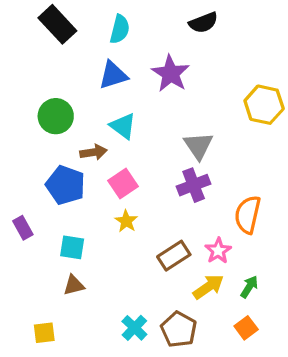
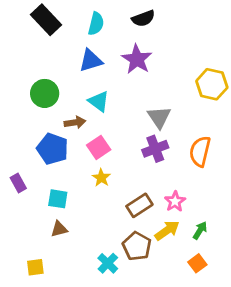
black semicircle: (203, 23) -> (143, 18), moved
orange semicircle: (248, 215) -> (200, 151), moved
brown pentagon: (179, 329) -> (137, 246), moved

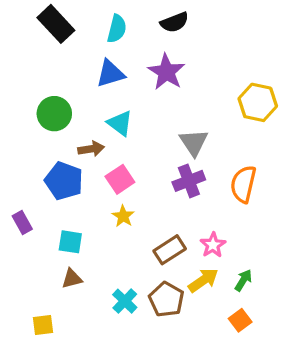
cyan cross: (108, 263) -> (125, 301), moved

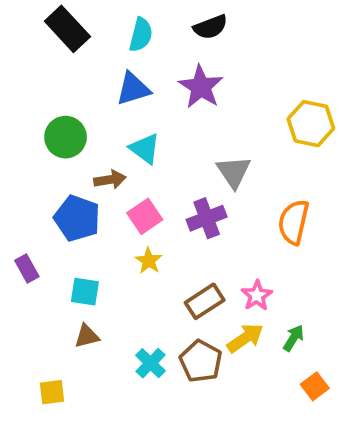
purple cross: (189, 181) -> (207, 218), moved
orange square: (240, 320) -> (315, 386), moved

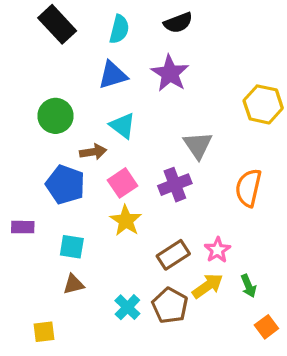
yellow star: (149, 261) -> (126, 221), size x1.4
purple rectangle: (27, 268) -> (23, 227), turned -60
green arrow: (294, 338) -> (248, 286), turned 125

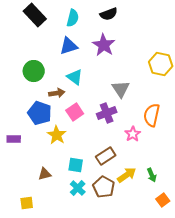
yellow star: (126, 221) -> (57, 135), moved
cyan square: (72, 247) -> (76, 165), moved
pink star: (217, 250) -> (133, 134), moved

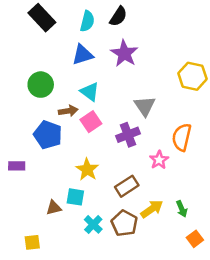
black semicircle: (109, 14) -> (118, 16), moved, turned -36
pink square: (75, 112) -> (91, 122), moved
yellow star: (57, 135) -> (87, 169), moved
cyan square: (76, 165) -> (75, 197), moved

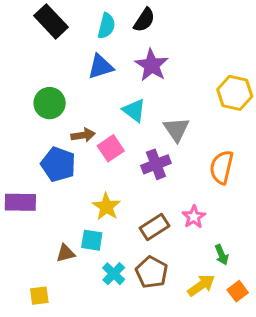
cyan triangle: (90, 92) -> (134, 110), moved
pink star: (159, 160) -> (194, 217), moved
purple rectangle: (17, 166) -> (20, 202), size x1.5
yellow arrow: (152, 209) -> (201, 285), moved

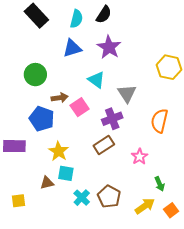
yellow star: (106, 207) -> (59, 151), moved
brown rectangle: (155, 227) -> (104, 145), moved
yellow square: (39, 296) -> (19, 201), moved

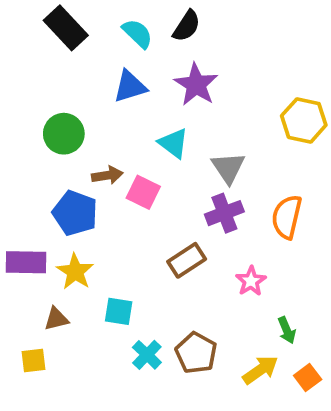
cyan semicircle: (76, 19) -> (137, 34), turned -60
pink square: (80, 107) -> (143, 192), turned -30
purple cross: (112, 119) -> (224, 213), moved
yellow star: (59, 151) -> (75, 272), moved
brown triangle: (47, 183) -> (56, 319), moved

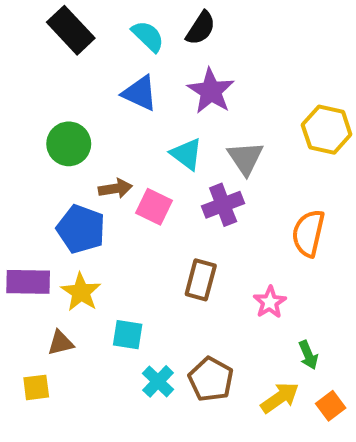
blue triangle: (130, 86) -> (140, 93), turned 42
gray triangle: (228, 168) -> (245, 158), moved
purple cross: (224, 213) -> (223, 205), moved
brown rectangle: (187, 260) -> (201, 280), turned -42

